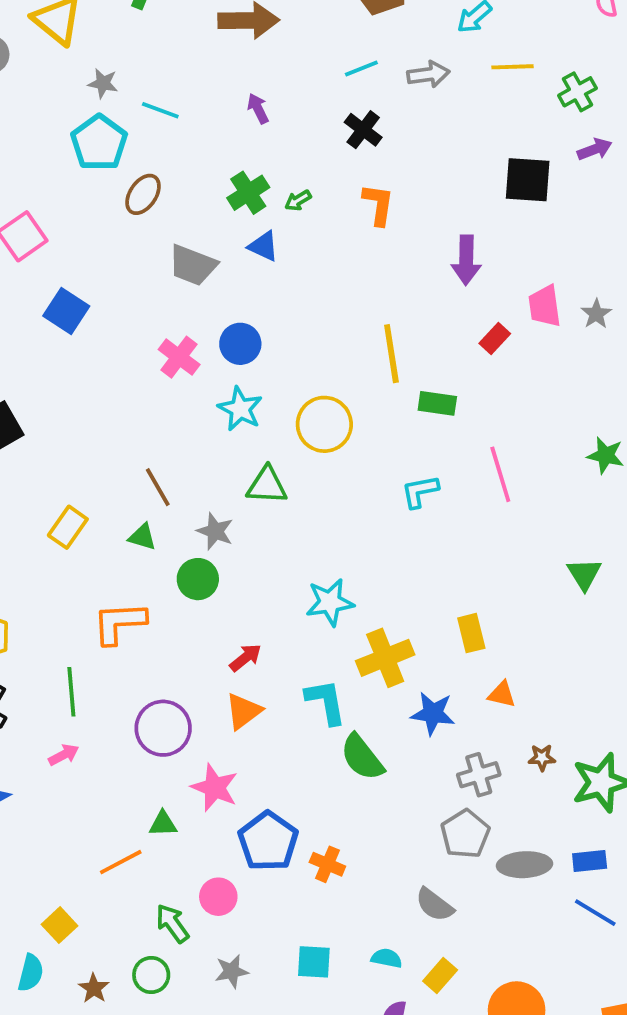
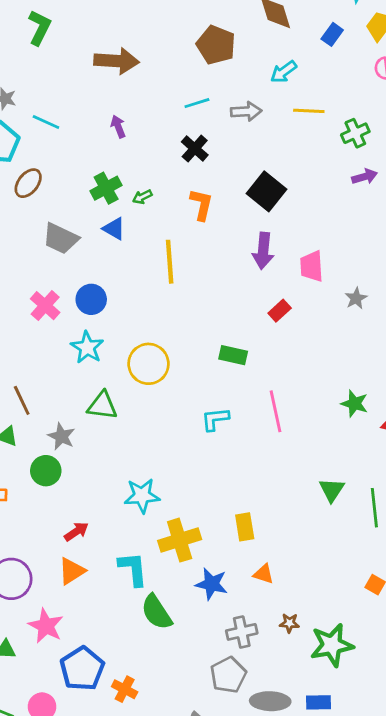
black square: (528, 180) -> (267, 191), moved, turned 30
pink trapezoid: (545, 306) -> (312, 266), moved
yellow line: (391, 354) -> (170, 262), moved

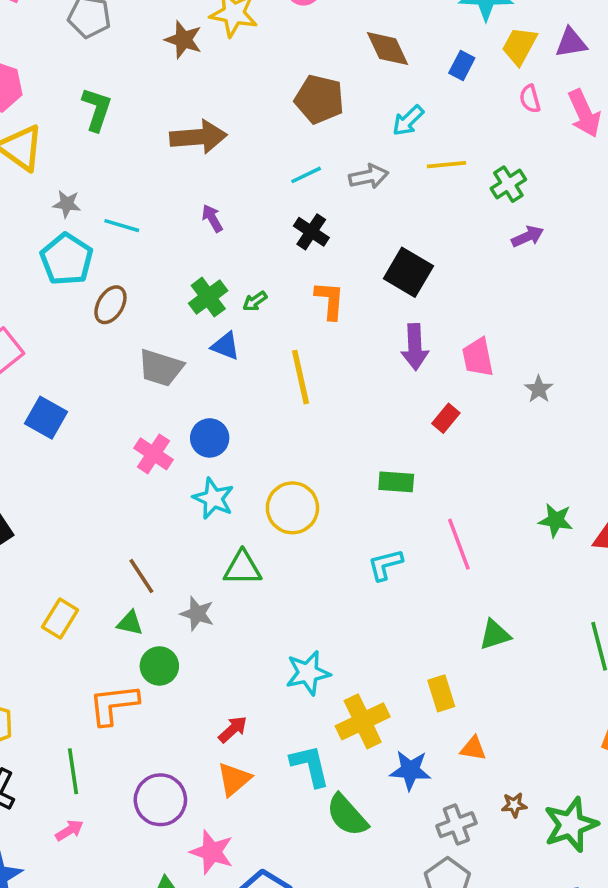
green circle: (46, 471) -> (159, 666), moved
green triangle: (332, 490) -> (495, 635), moved, turned 48

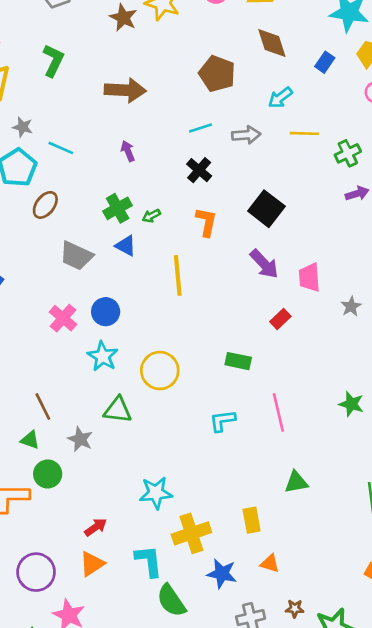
purple arrow: (415, 347) -> (264, 264), turned -48

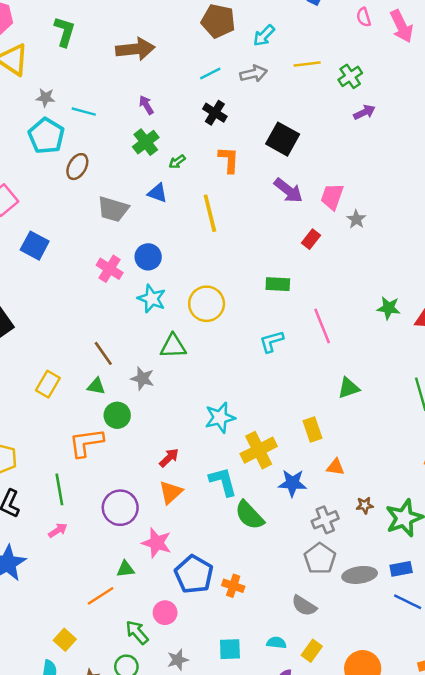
cyan arrow: (280, 98) -> (264, 36), moved
green cross: (118, 208) -> (146, 142), moved
pink trapezoid: (309, 277) -> (332, 197), turned 32
gray star: (351, 306) -> (356, 219), moved

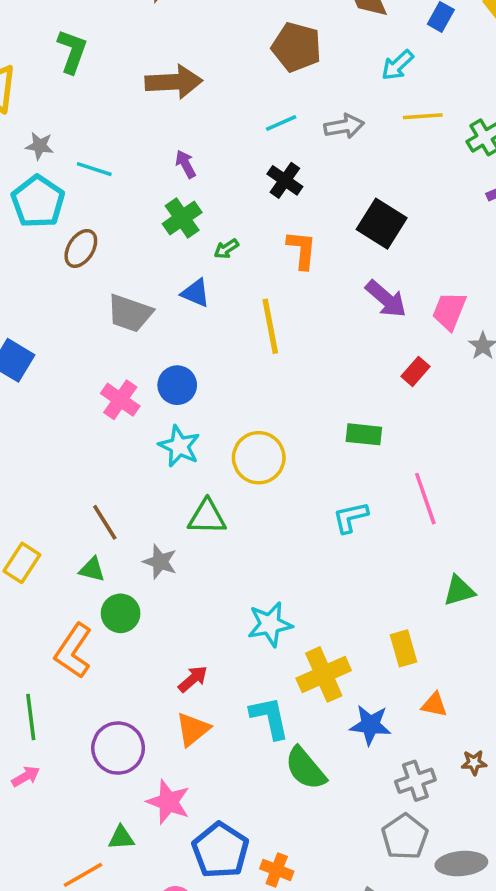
cyan arrow: (264, 36) -> (398, 65), moved
orange L-shape: (86, 443) -> (73, 651), turned -51

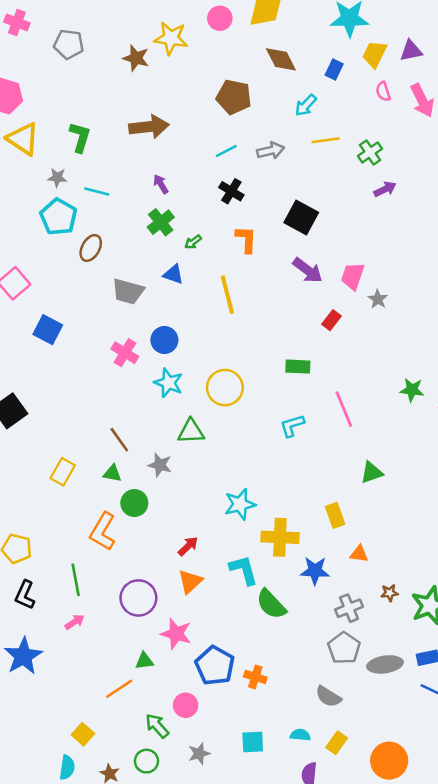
green L-shape: (72, 51) -> (80, 137), moved
yellow cross: (324, 674) -> (280, 537), turned 30

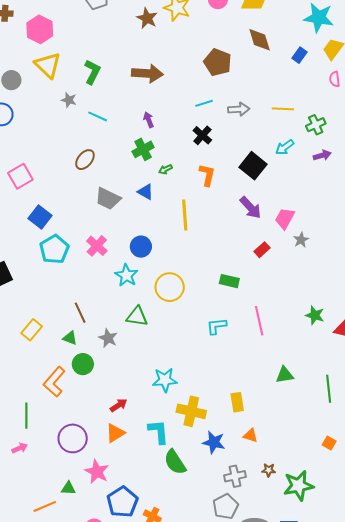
cyan arrow: (306, 105) -> (285, 147), moved
cyan pentagon: (58, 217) -> (54, 249), moved
blue circle: (164, 340) -> (141, 247), moved
green triangle: (372, 473) -> (285, 375), moved

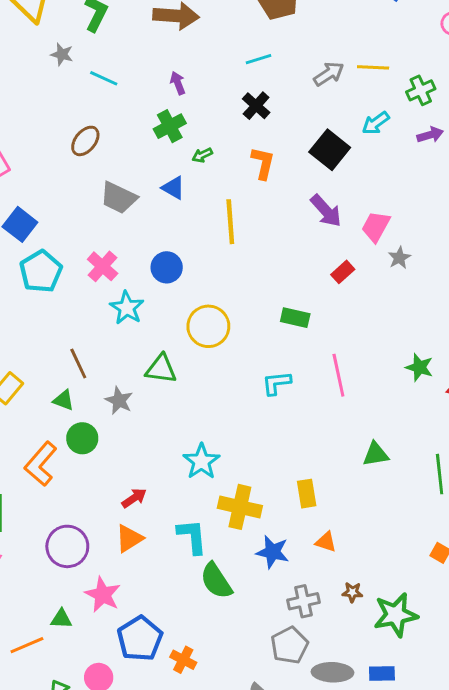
gray arrow: (239, 109) -> (329, 74), moved, turned -30
cyan star: (126, 275) -> (127, 308), moved
cyan star: (165, 380) -> (201, 461), turned -30

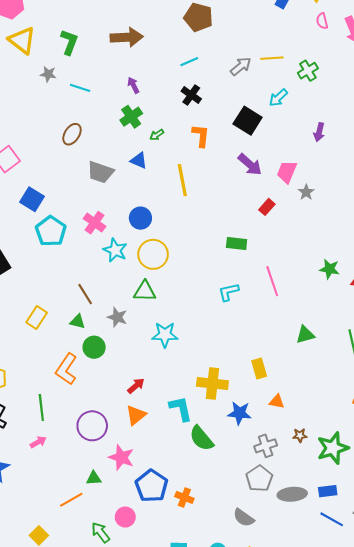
purple arrow: (430, 135) -> (319, 132), moved, turned 126
yellow circle: (208, 326) -> (153, 254), moved
cyan star: (201, 461) -> (165, 335), moved, turned -30

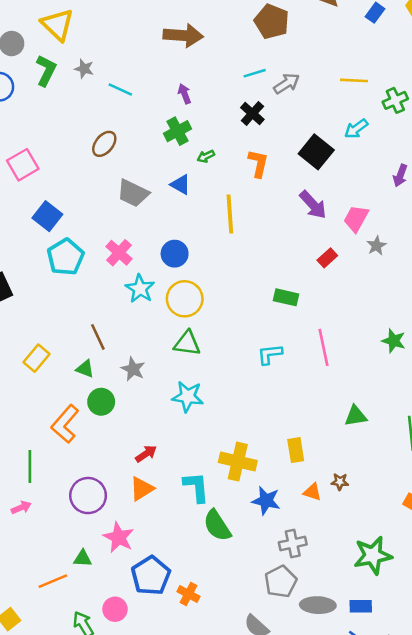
green L-shape: (69, 42) -> (46, 71), moved
gray arrow: (241, 66) -> (287, 84), moved
green triangle: (145, 291) -> (187, 343), moved
brown star: (300, 435) -> (340, 482), moved

